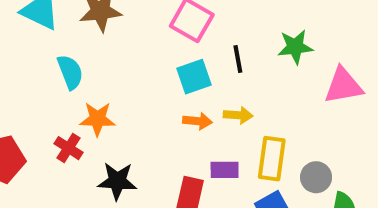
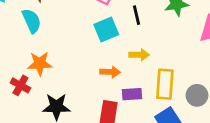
cyan semicircle: (70, 72) -> (32, 21), moved
orange arrow: (197, 121) -> (110, 72), moved

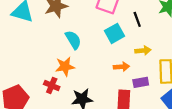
cyan semicircle: (32, 21) -> (73, 40), moved

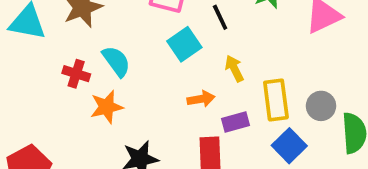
yellow arrow: (143, 51) -> (234, 69), turned -105
red cross: (52, 85) -> (76, 74), moved

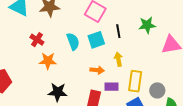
cyan semicircle: (116, 61) -> (73, 41), moved

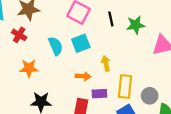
black line: (118, 31) -> (111, 19), moved
red cross: (37, 40) -> (19, 35), moved

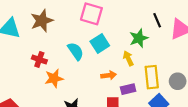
black line: (111, 19) -> (157, 20), moved
green star: (136, 25) -> (139, 38), moved
red cross: (19, 35) -> (39, 59), moved

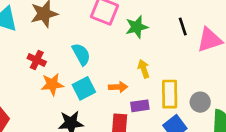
green star: (139, 38) -> (137, 27), moved
cyan square: (100, 44) -> (84, 88), moved

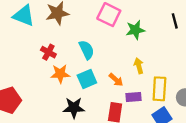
black line: (183, 26) -> (175, 21), moved
orange arrow: (118, 87) -> (116, 80), turned 40

